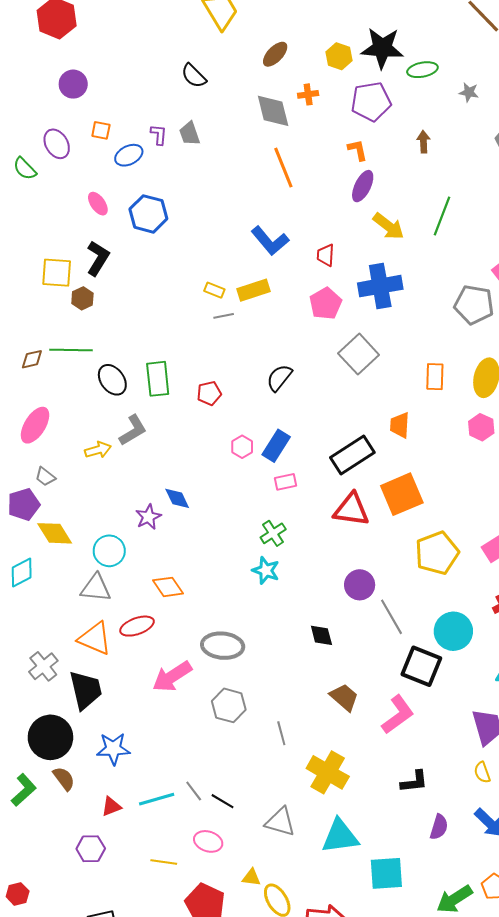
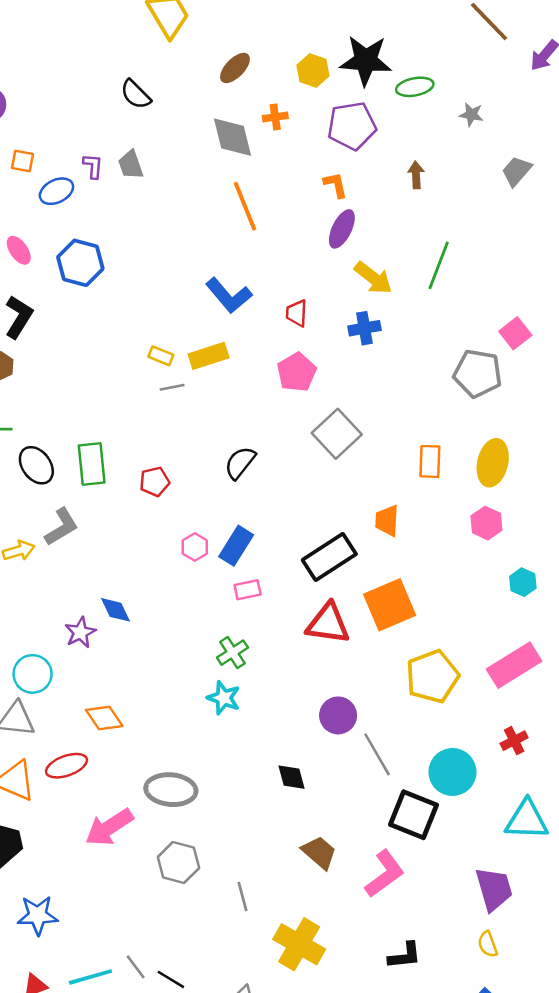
blue cross: (380, 286) -> (364, 328), moved, size x0.6

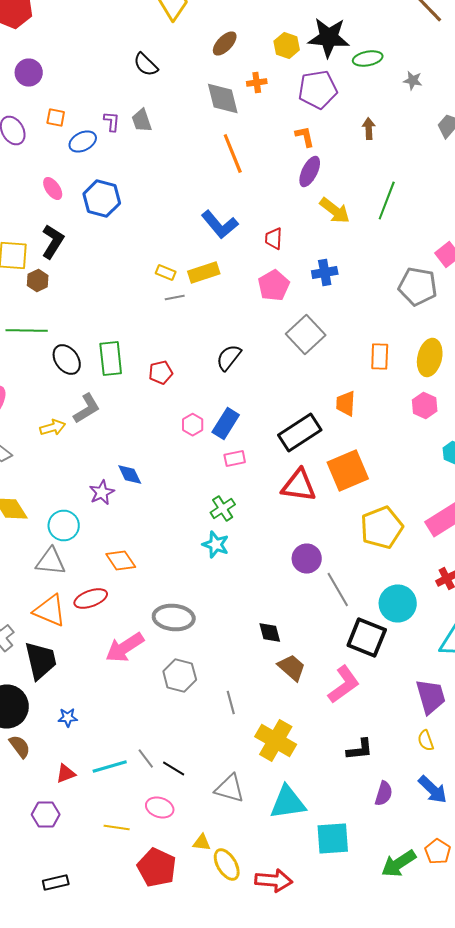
blue cross: (364, 328) -> (325, 272), moved
black diamond: (292, 777) -> (270, 632), moved
blue star: (38, 915) -> (68, 718), size x0.6

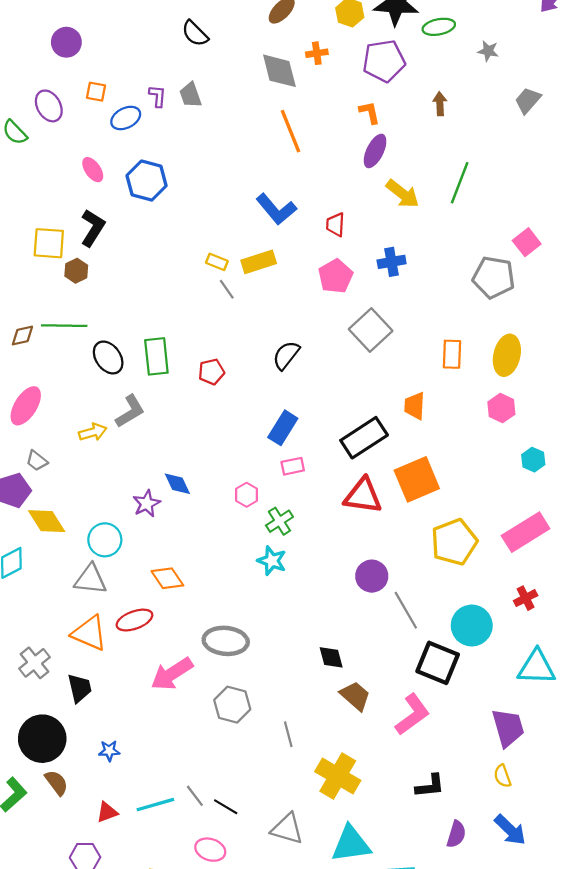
gray line: (175, 298) -> (227, 289), turned 66
pink hexagon: (193, 424) -> (247, 495), moved
black trapezoid: (41, 660) -> (80, 688), size x0.7

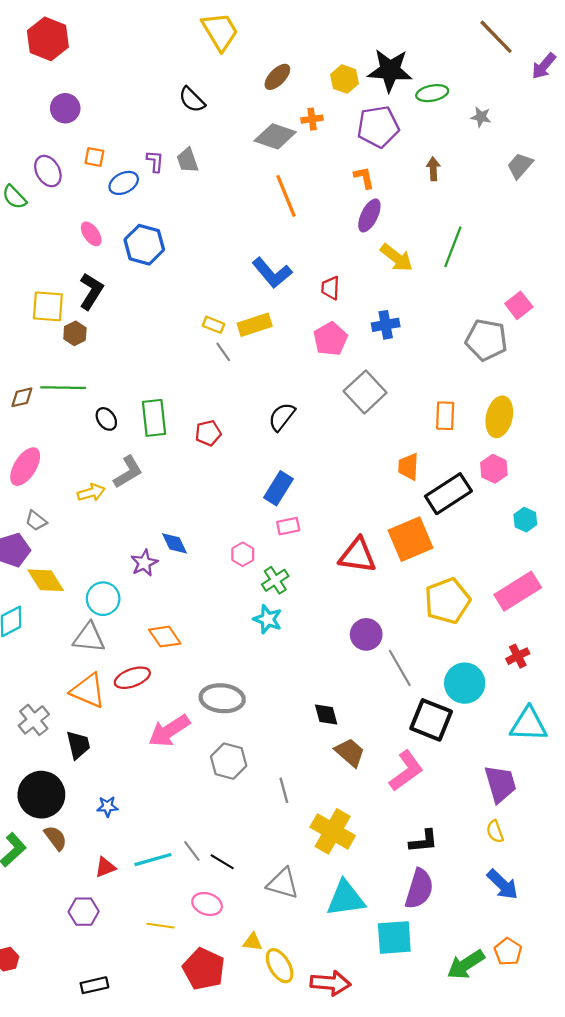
gray diamond: (279, 71) -> (275, 136), turned -57
black ellipse: (108, 357) -> (106, 419), size x0.7
black rectangle: (364, 438) -> (448, 494), moved
purple semicircle: (456, 834) -> (419, 889), moved, size x1.5

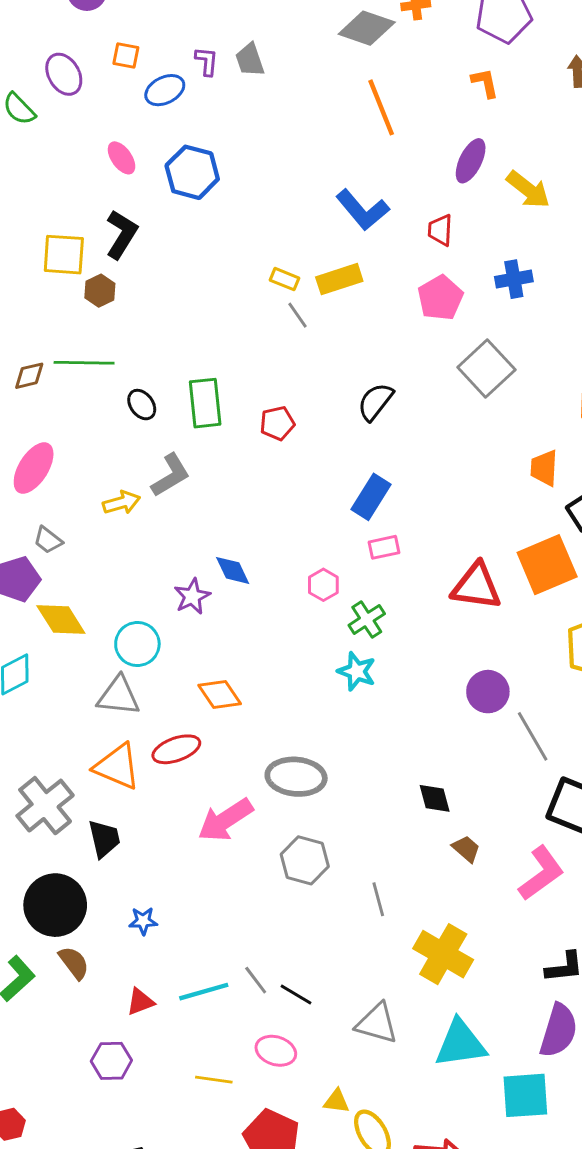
purple ellipse: (369, 215) -> (471, 161), moved
gray cross: (34, 720) -> (45, 806), size x1.4
brown trapezoid: (350, 752) -> (466, 849), size x0.7

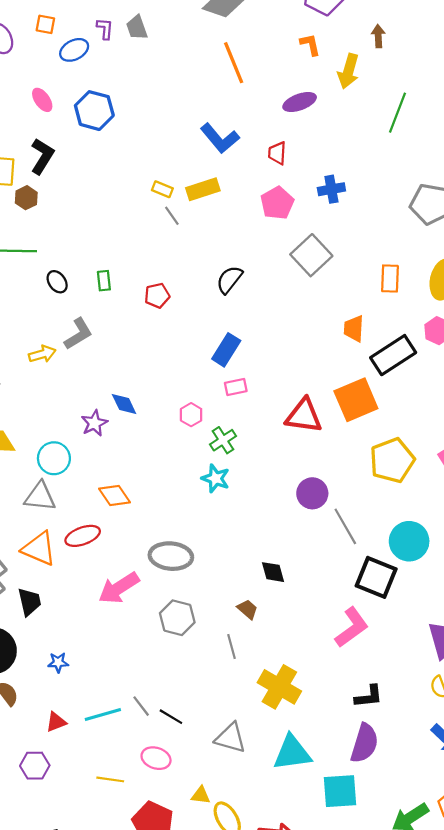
purple ellipse: (471, 161) -> (300, 102), turned 44
yellow arrow: (528, 190) -> (348, 71), moved, turned 68
green rectangle: (205, 403) -> (104, 281), size x0.6
brown trapezoid: (466, 849) -> (247, 609), moved

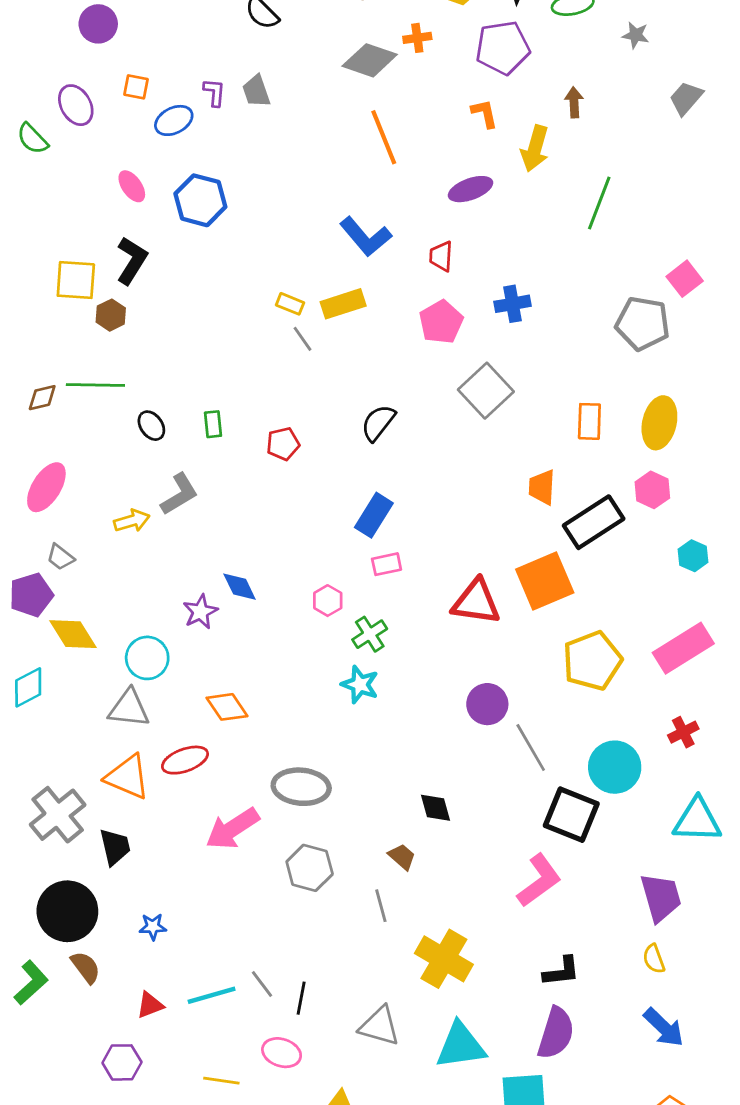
black line: (171, 717) -> (301, 998), turned 70

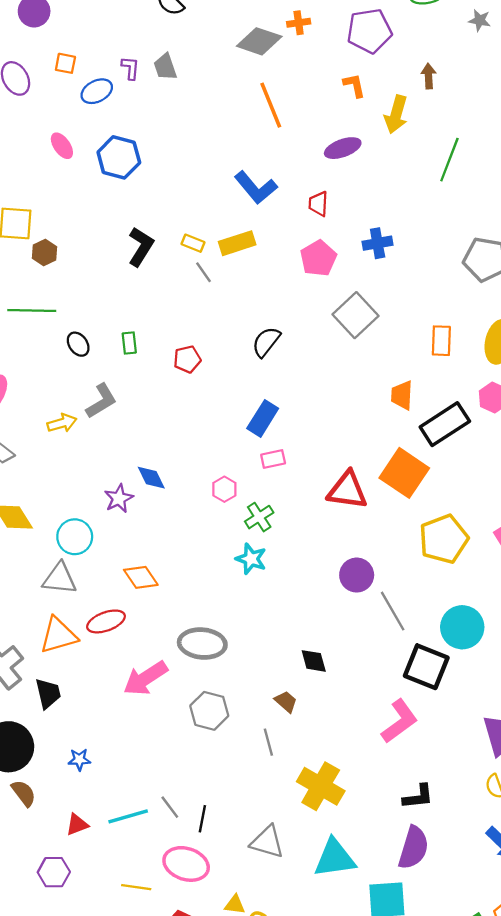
black L-shape: (132, 260) -> (141, 247), moved
orange square: (545, 581) -> (404, 473), turned -33
orange triangle: (128, 777) -> (58, 635), turned -39
pink ellipse: (282, 1053) -> (186, 864), size x1.4

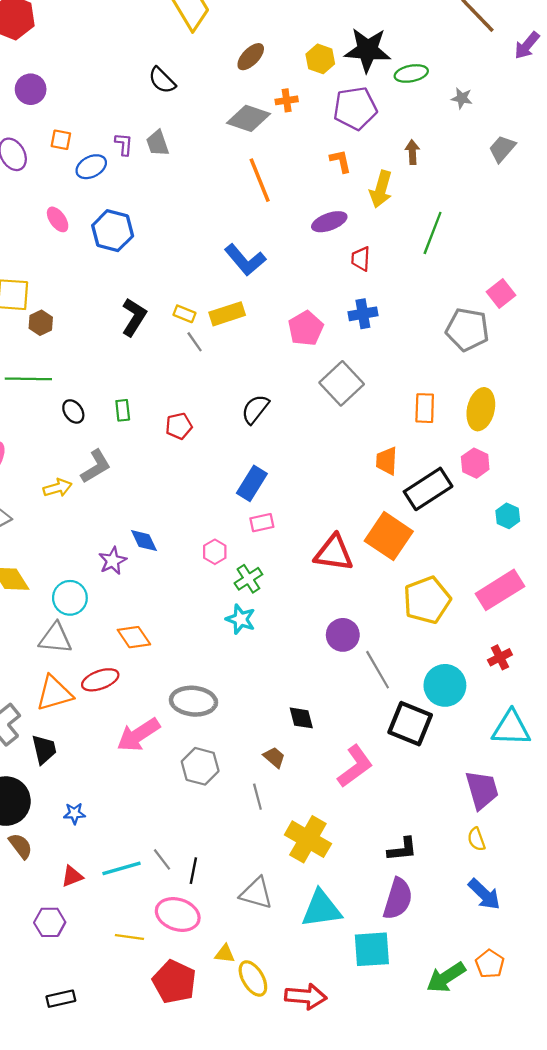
red trapezoid: (318, 204) -> (361, 259), moved
pink L-shape: (400, 721) -> (355, 766), moved

